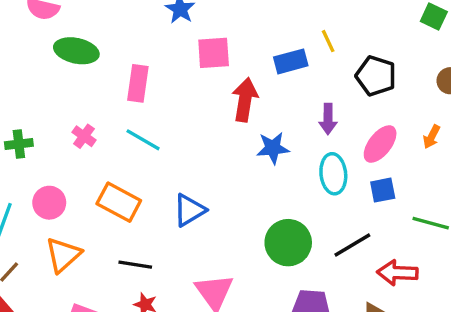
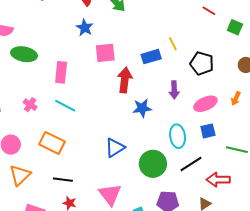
pink ellipse: (380, 144) -> (205, 104), turned 30
cyan ellipse: (333, 174) -> (178, 136), moved
blue triangle: (189, 210) -> (115, 148), moved

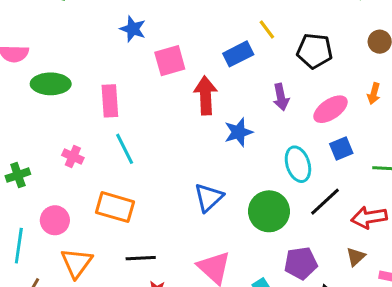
cyan line: (65, 106) -> (125, 149), turned 45

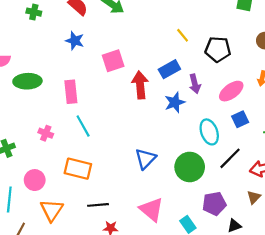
blue star: (133, 29) -> (75, 41), moved
blue rectangle: (238, 54) -> (169, 69), moved
blue star: (238, 132) -> (175, 102), moved

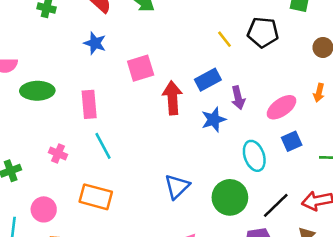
black pentagon: (218, 49) -> (263, 32), moved
black line: (230, 158) -> (276, 205), moved

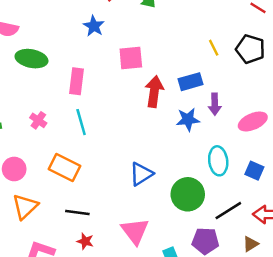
blue square: (292, 141) -> (254, 171), moved, turned 36

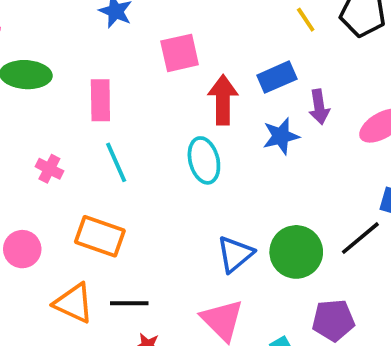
cyan ellipse: (218, 161) -> (204, 160), moved
blue triangle: (141, 174) -> (235, 254), moved
orange triangle: (25, 207) -> (74, 303), moved, turned -44
black line: (228, 211) -> (360, 238), moved

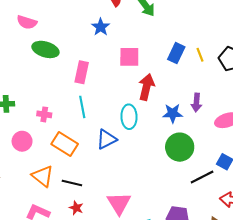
blue rectangle: (277, 77) -> (176, 53), moved, turned -54
pink cross: (49, 169) -> (44, 114), moved, turned -32
green circle: (296, 252) -> (180, 147), moved
blue triangle: (235, 254) -> (106, 139), moved

